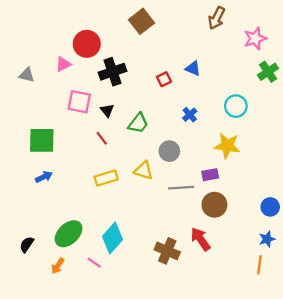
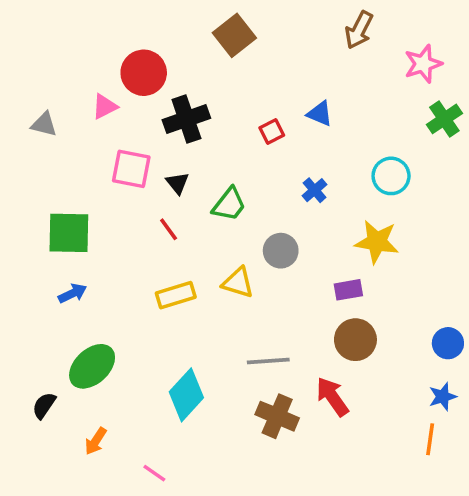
gray line: (181, 188) -> (268, 361), moved
green ellipse: (69, 234) -> (92, 366), moved
pink line: (94, 263) -> (154, 473), moved

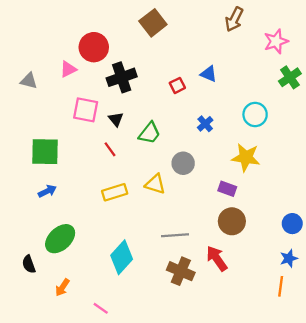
purple rectangle: (348, 290) -> (227, 189), turned 30
black semicircle: (44, 405) -> (29, 264), turned -54

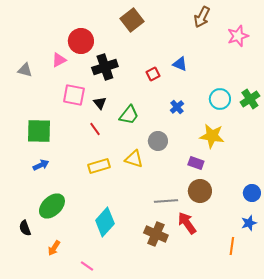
green cross: (290, 77) -> (250, 99), moved
gray line: (175, 235) -> (166, 201), moved
orange line: (281, 286) -> (232, 246), moved

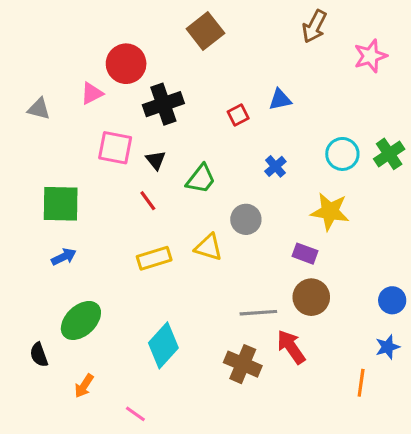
blue triangle: (180, 64) -> (280, 99), turned -35

